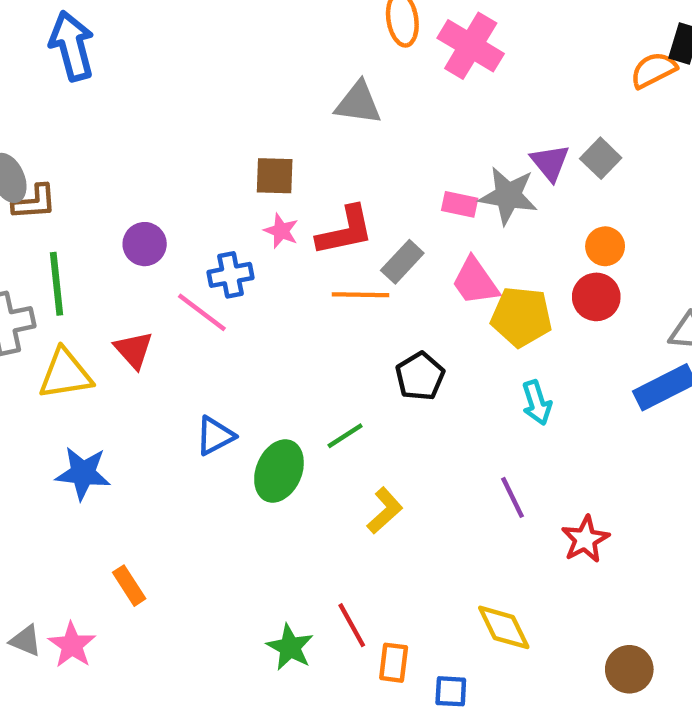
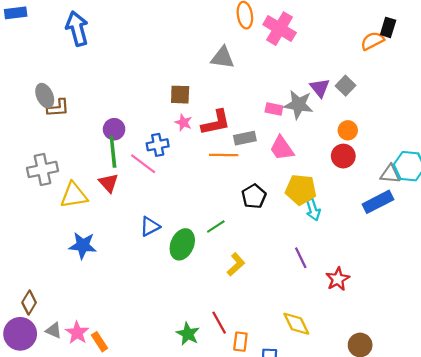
gray rectangle: (402, 262) -> (245, 138), turned 35
green line: (56, 284) -> (113, 152), moved
yellow pentagon: (521, 317) -> (301, 190), moved
orange rectangle: (129, 586) -> (100, 342), moved

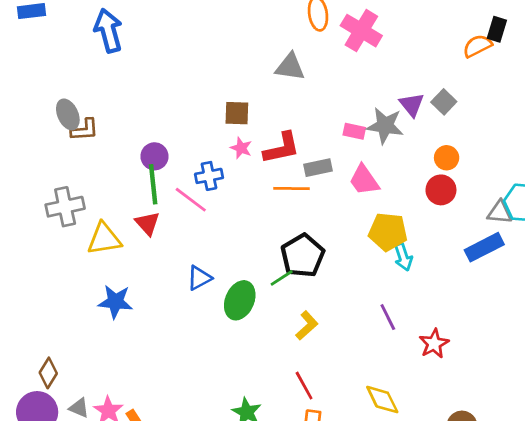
black pentagon: (254, 196) -> (303, 256), moved, size x1.4
red line: (219, 323) -> (304, 386), moved

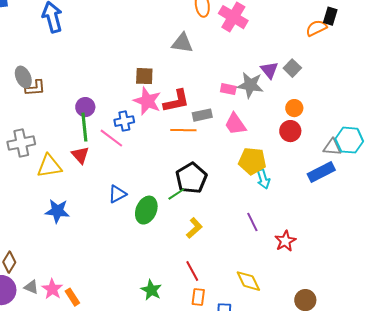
pink star: (241, 148) -> (147, 101), size x1.8

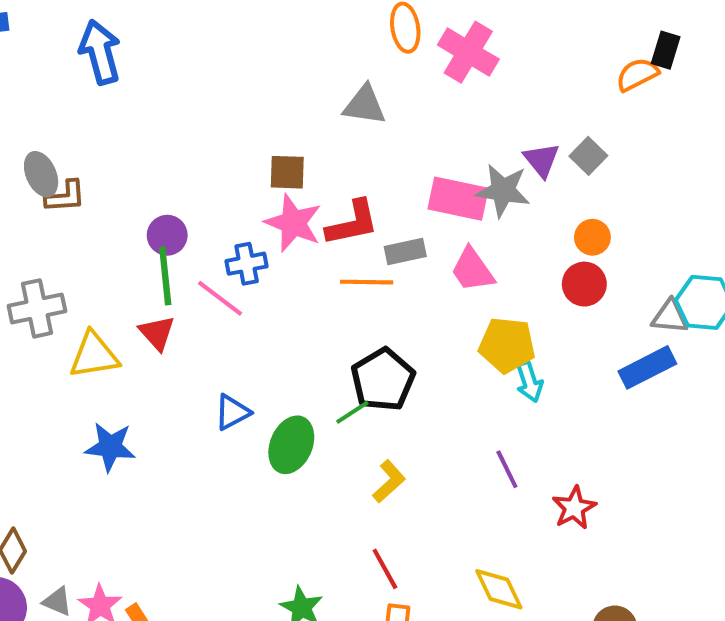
pink rectangle: (228, 89) -> (458, 199), size x1.8

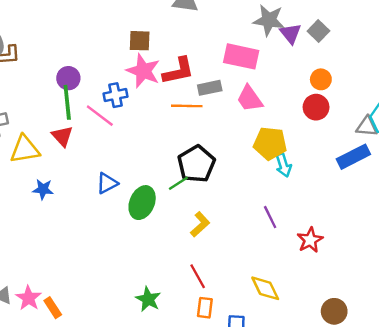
gray star: (503, 190) -> (269, 20), moved
blue star: (110, 447) -> (43, 189), moved, size x0.7

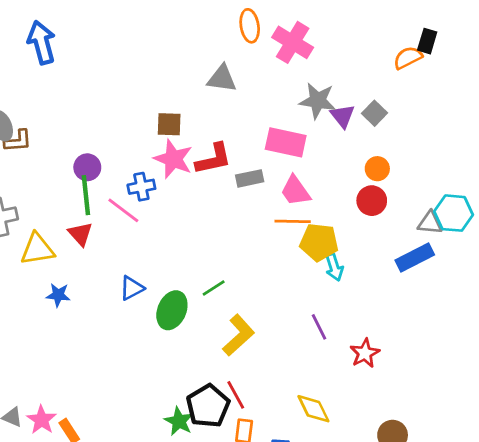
orange line: (187, 106) -> (293, 221), moved
black pentagon: (196, 164) -> (208, 406), moved
yellow L-shape: (200, 224) -> (239, 335), size x1.4

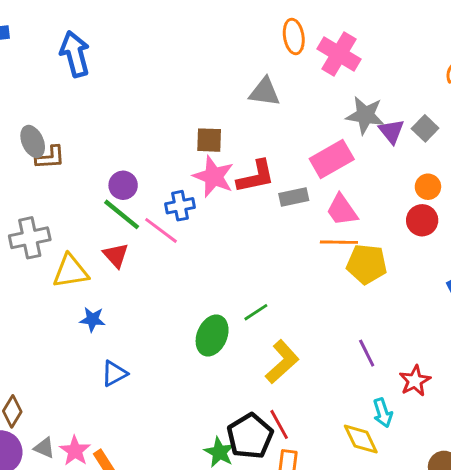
pink rectangle: (286, 142) -> (332, 159), turned -42
green line: (86, 195) -> (122, 214), turned -45
cyan arrow: (334, 267) -> (383, 413), moved
blue triangle: (132, 288) -> (114, 373), moved

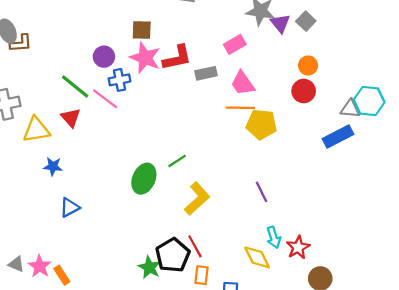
pink rectangle: (332, 159) -> (235, 44), size x0.7
purple circle: (123, 185) -> (104, 57), moved
red star: (415, 381) -> (298, 247), moved

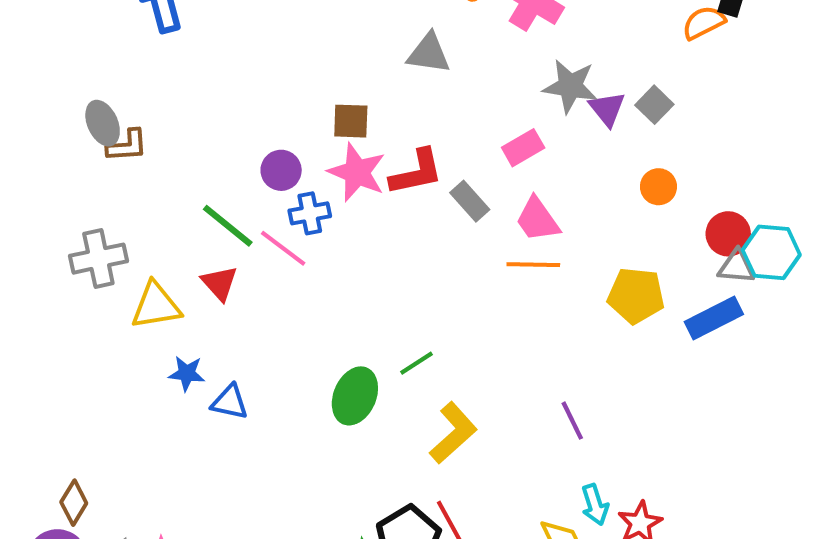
gray rectangle: (206, 73) -> (470, 201), turned 60
red circle: (304, 91) -> (728, 234), moved
yellow pentagon: (261, 124) -> (636, 295), moved
blue triangle: (70, 207) -> (230, 402), moved, turned 40

